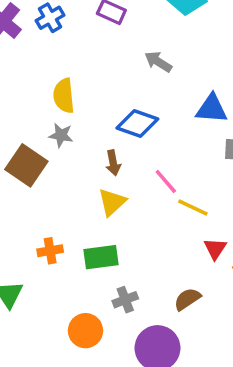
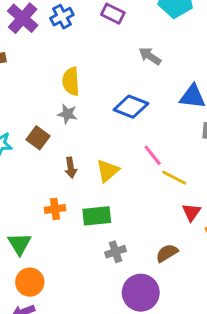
brown arrow: (113, 163) -> (71, 168), moved
brown square: (26, 165) -> (38, 138), size x0.7
orange circle: (85, 331) -> (30, 282), moved

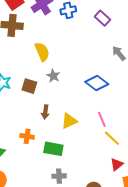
yellow semicircle: (71, 81) -> (42, 52), moved, turned 144
brown square: (38, 138) -> (29, 86), turned -35

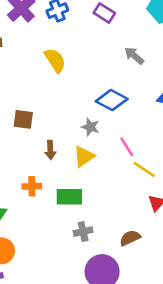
yellow semicircle: (42, 52) -> (55, 60), moved
gray star: (53, 76) -> (90, 127), moved

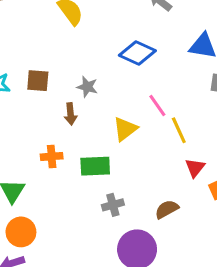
gray star: (90, 127) -> (87, 87), moved
yellow triangle: (84, 156) -> (125, 129), moved
yellow line: (144, 169) -> (179, 130), turned 35

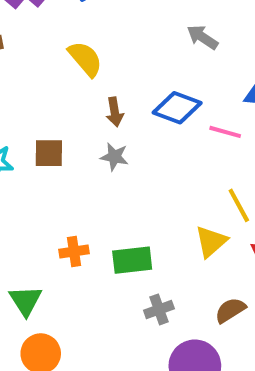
pink line: (157, 106) -> (225, 132), moved, turned -35
brown arrow: (70, 114) -> (115, 112), moved
yellow triangle: (125, 129) -> (211, 242), moved

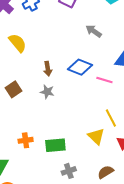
yellow semicircle: (85, 59) -> (18, 43), moved
brown square: (49, 153) -> (13, 89), turned -35
yellow triangle: (211, 242) -> (96, 136), turned -36

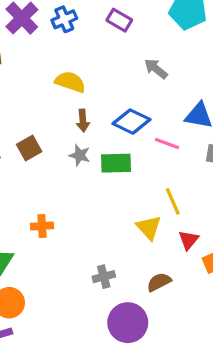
yellow semicircle: (18, 43) -> (70, 82), moved, turned -36
green rectangle: (55, 145) -> (116, 163), moved

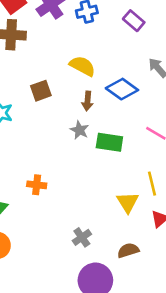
blue diamond: (132, 122) -> (122, 89), moved
brown square: (29, 148) -> (41, 91), moved
gray cross: (104, 277) -> (82, 237), turned -30

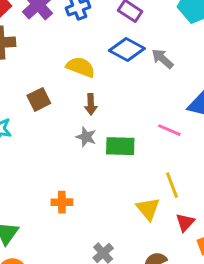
blue diamond: (122, 89) -> (127, 50), moved
orange cross: (37, 185) -> (62, 202), moved

